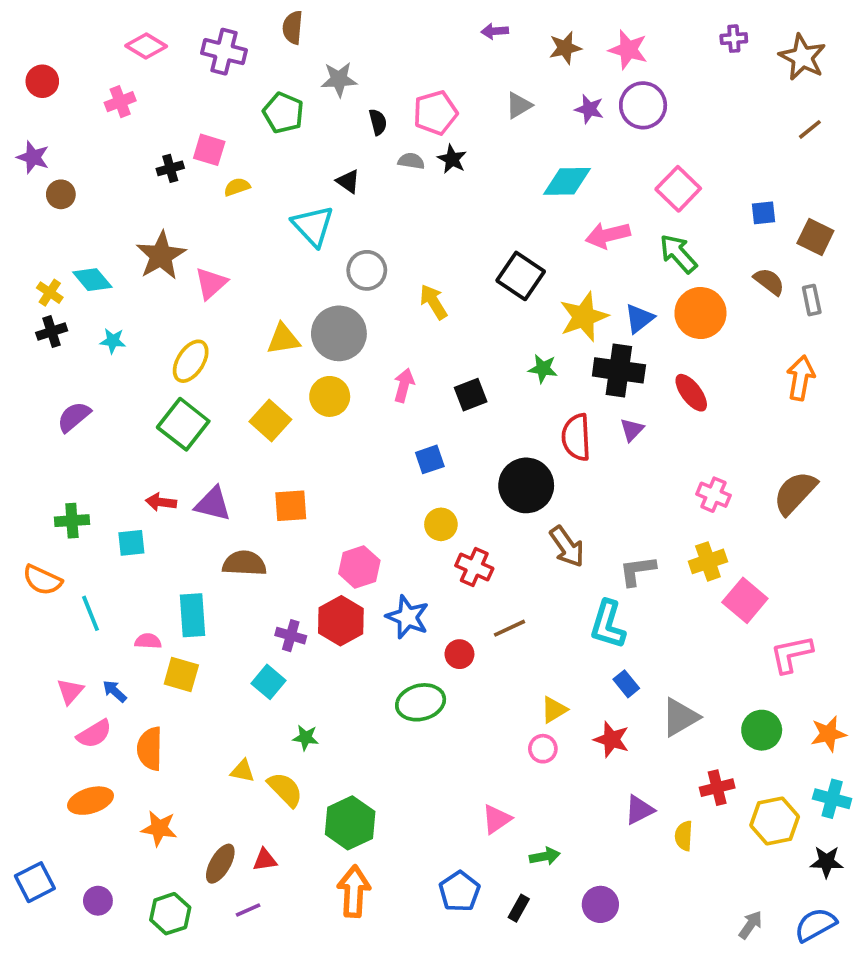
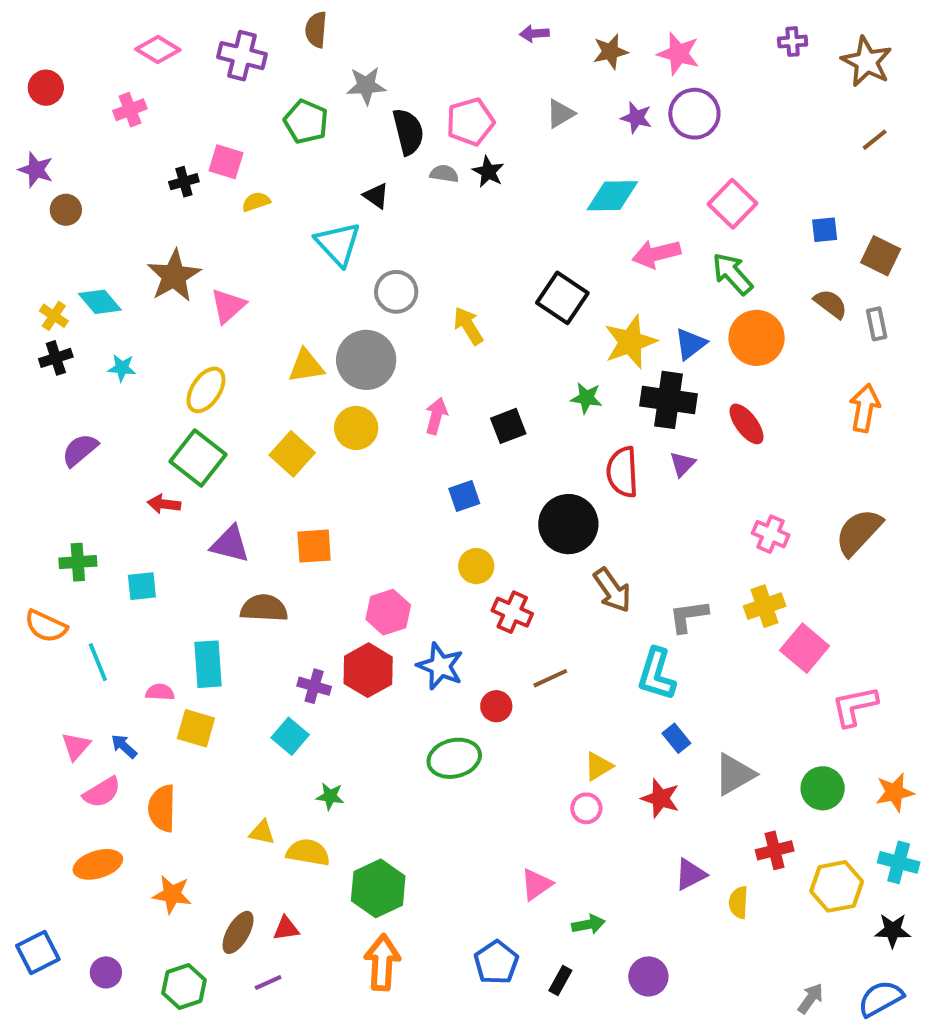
black semicircle: (378, 122) -> (408, 132), size x1.6
red arrow: (161, 502) -> (164, 504), moved
yellow semicircle: (285, 789) -> (308, 852), turned -36

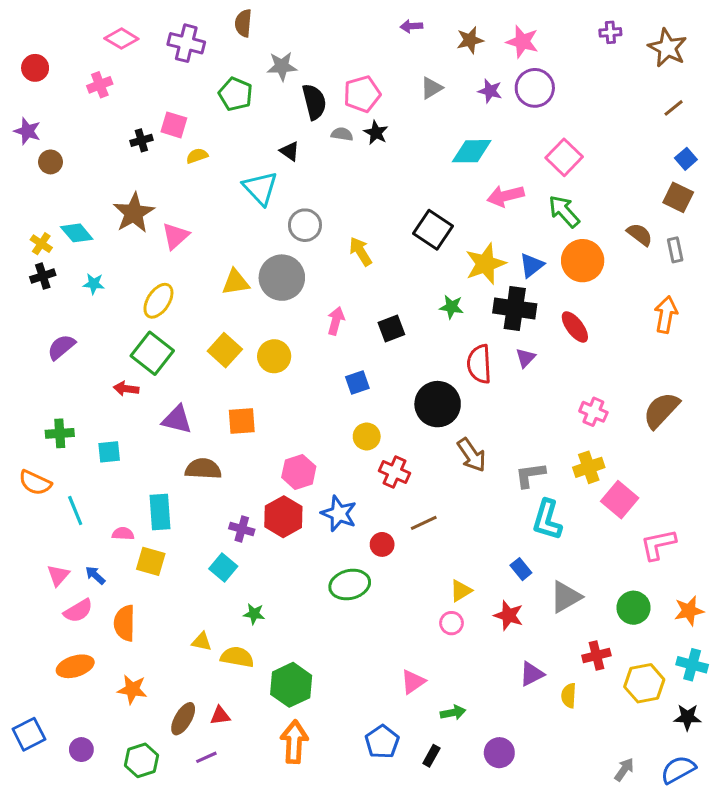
blue square: (825, 230) -> (686, 159), moved, turned -35
yellow circle: (356, 428) -> (274, 356), moved
cyan L-shape: (656, 674) -> (547, 520), moved

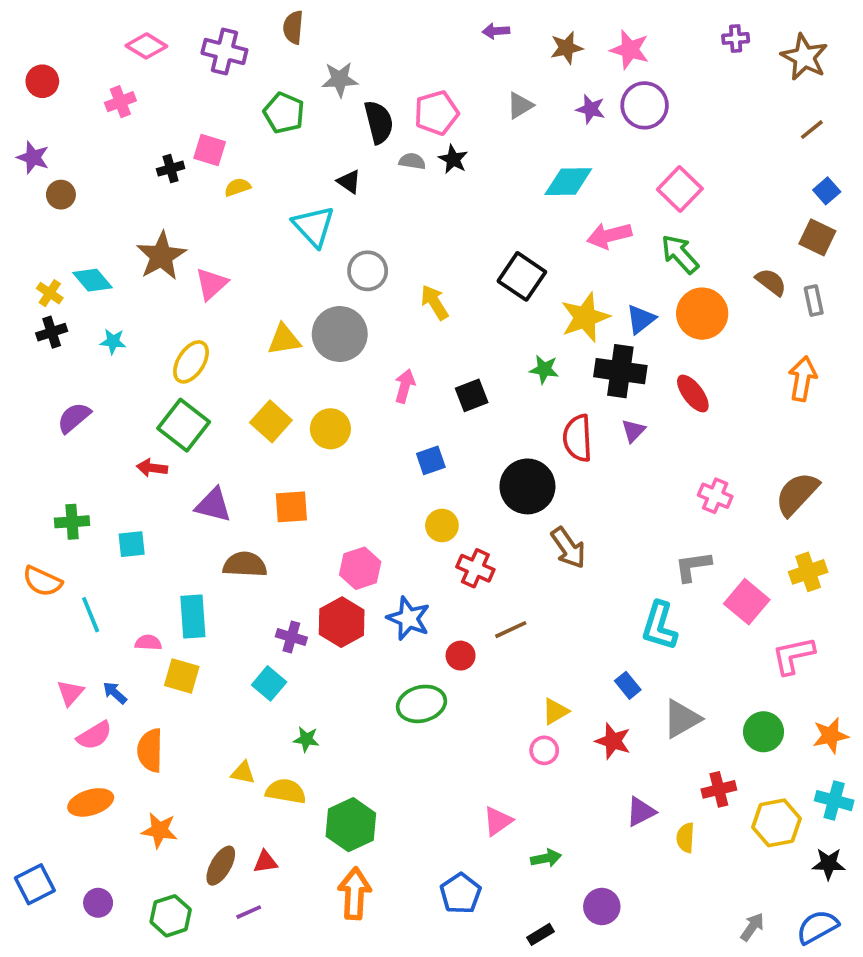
yellow cross: (589, 467) -> (808, 572), moved
gray L-shape: (530, 475) -> (693, 566), moved
black rectangle: (431, 756) -> (540, 934), moved, turned 30

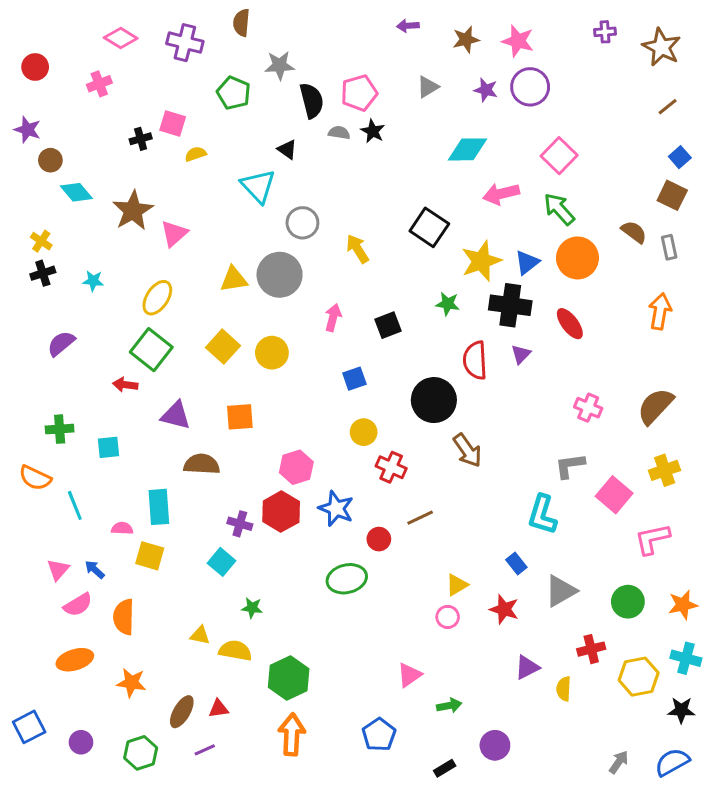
cyan diamond: (93, 280) -> (76, 192), moved

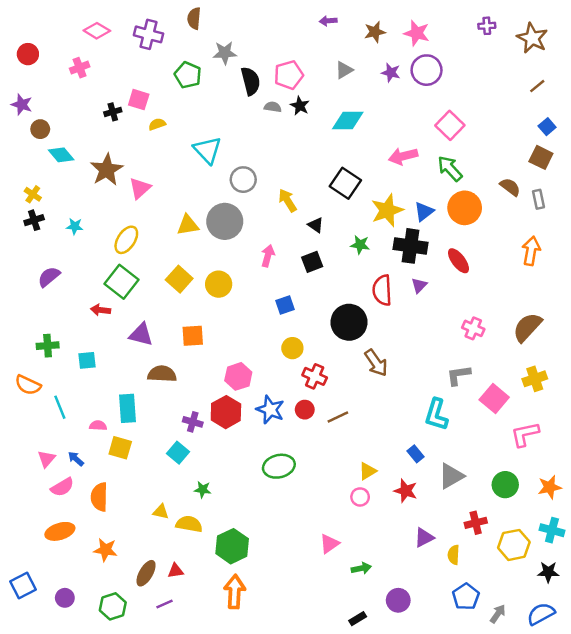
black triangle: (287, 149) -> (316, 225), moved
cyan diamond: (467, 149) -> (348, 121), moved
red circle: (379, 539) -> (305, 410), moved
blue pentagon: (379, 735) -> (466, 597), moved

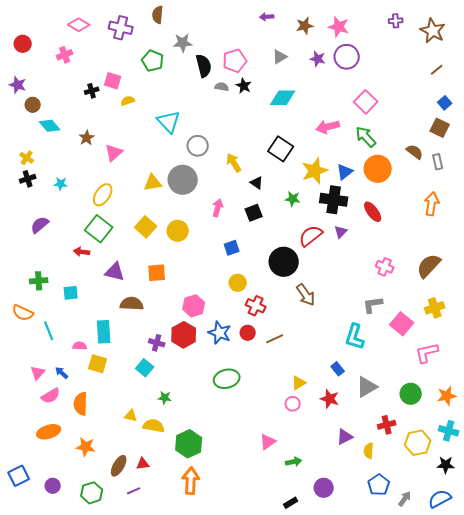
brown star: (107, 170) -> (87, 138), size x0.6
red semicircle: (382, 290) -> (311, 236), turned 55

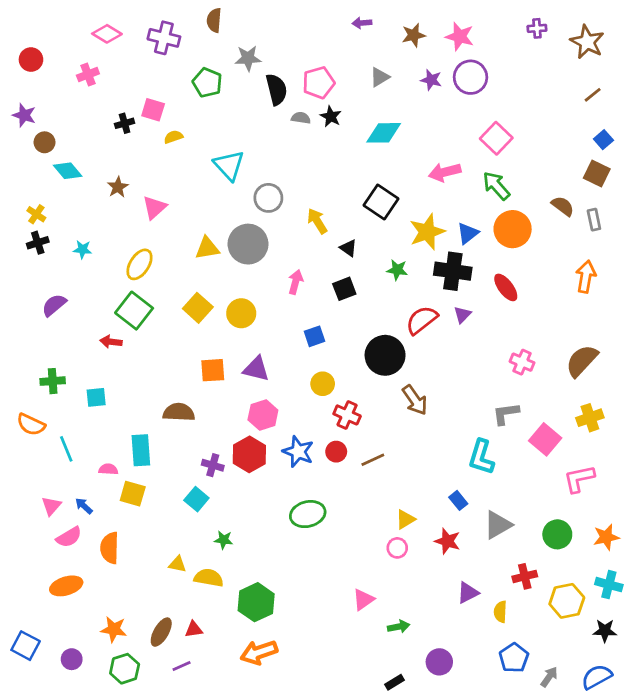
purple triangle: (115, 272) -> (256, 369), moved
orange star: (86, 447) -> (114, 629), moved
blue square: (19, 476) -> (26, 646), turned -35
orange arrow: (191, 481) -> (259, 652), turned -112

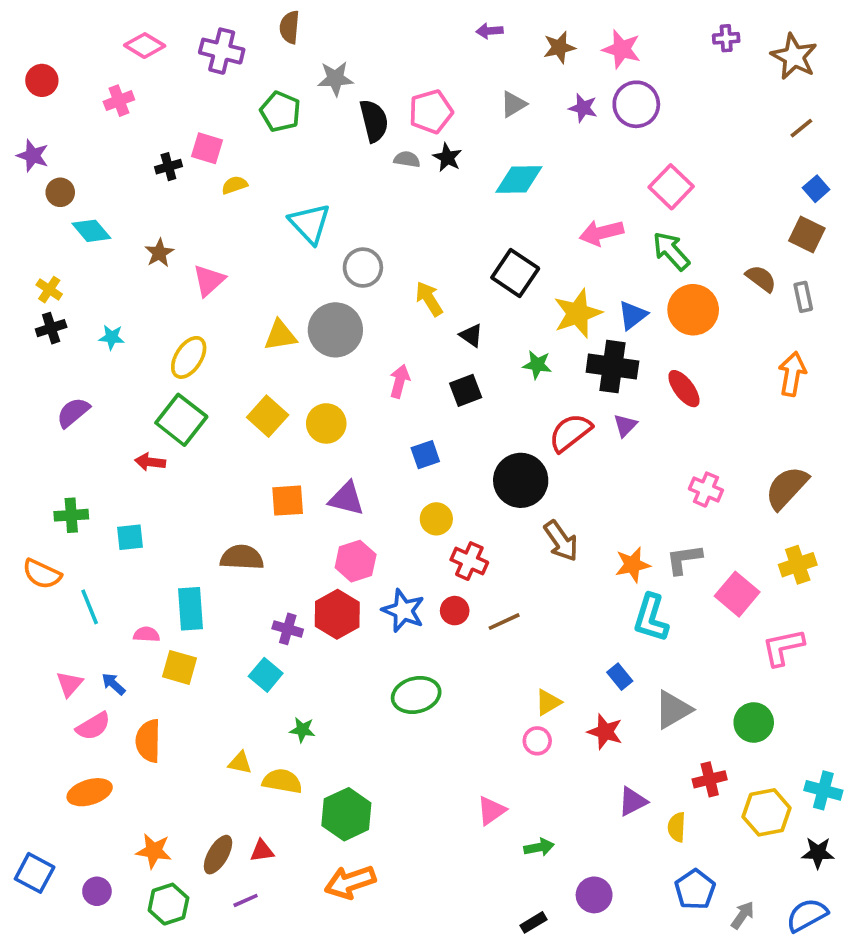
orange star: (606, 537) -> (633, 565), moved

